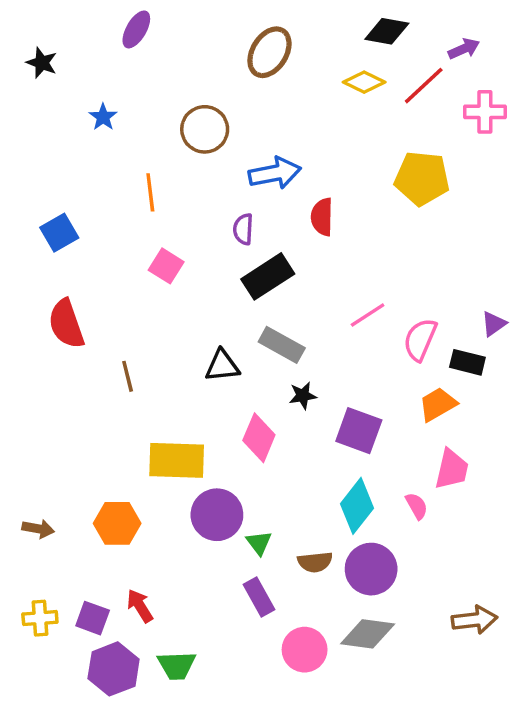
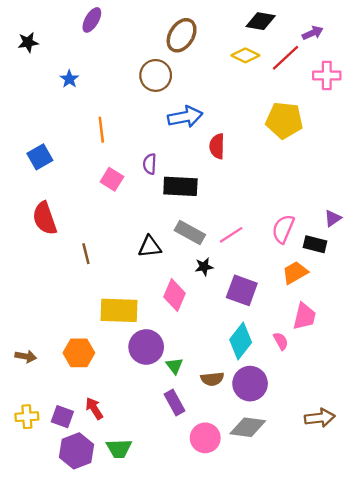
black star: (42, 63) -> (28, 42), turned -30
brown circle: (205, 129) -> (156, 75), moved
purple semicircle: (243, 229) -> (150, 164), moved
black rectangle: (268, 276) -> (180, 186), turned 36
pink line: (368, 315) -> (231, 235), moved

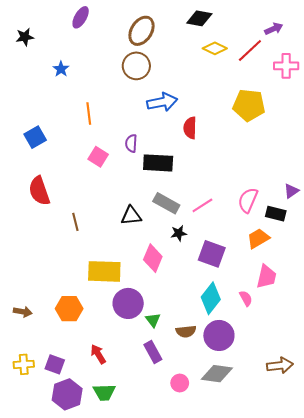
black diamond: (261, 21) -> (199, 18), moved
brown ellipse: (182, 35) -> (142, 31), moved
red arrow: (94, 408) -> (98, 354), moved
pink circle: (205, 438) -> (180, 383), size x0.7

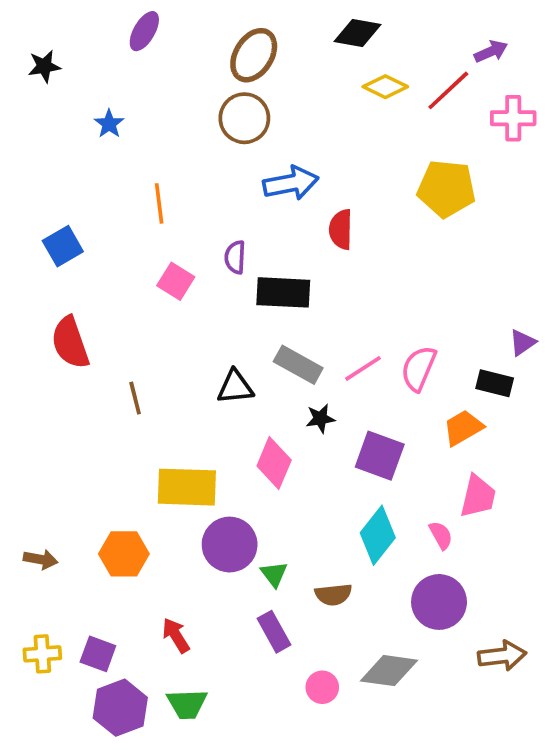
pink semicircle: (248, 200) -> (419, 368), moved
purple circle: (219, 335) -> (439, 602), moved

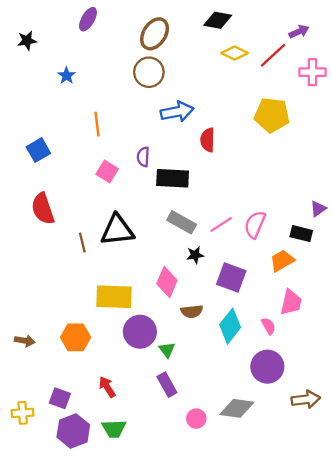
black triangle: (235, 387) -> (117, 230), moved, size x1.5
brown semicircle: (333, 595) -> (192, 311), moved
yellow cross: (42, 654) -> (23, 413), moved

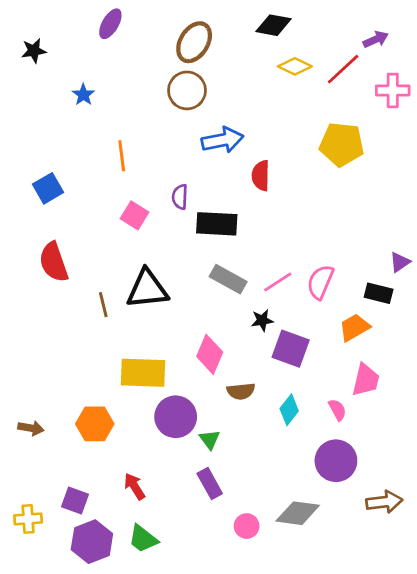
black star: (195, 255) -> (262, 320), moved
cyan diamond: (230, 326) -> (289, 410), size x0.7
green trapezoid: (114, 429) -> (143, 539), turned 40

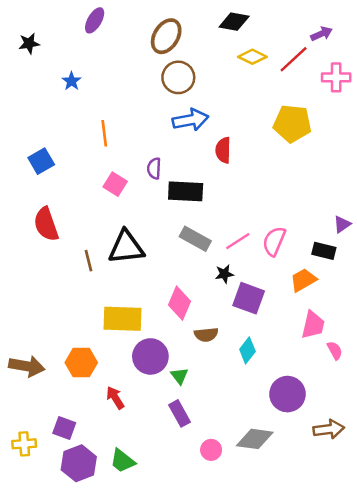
brown circle: (187, 90) -> (178, 77), moved
pink semicircle: (337, 410) -> (335, 350), moved
brown arrow: (31, 428) -> (27, 366), size x1.6
red arrow: (134, 486) -> (115, 398), moved

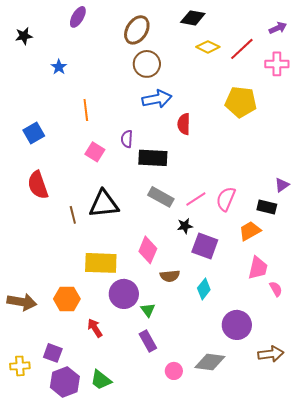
purple arrow: (321, 34) -> (278, 28), moved

